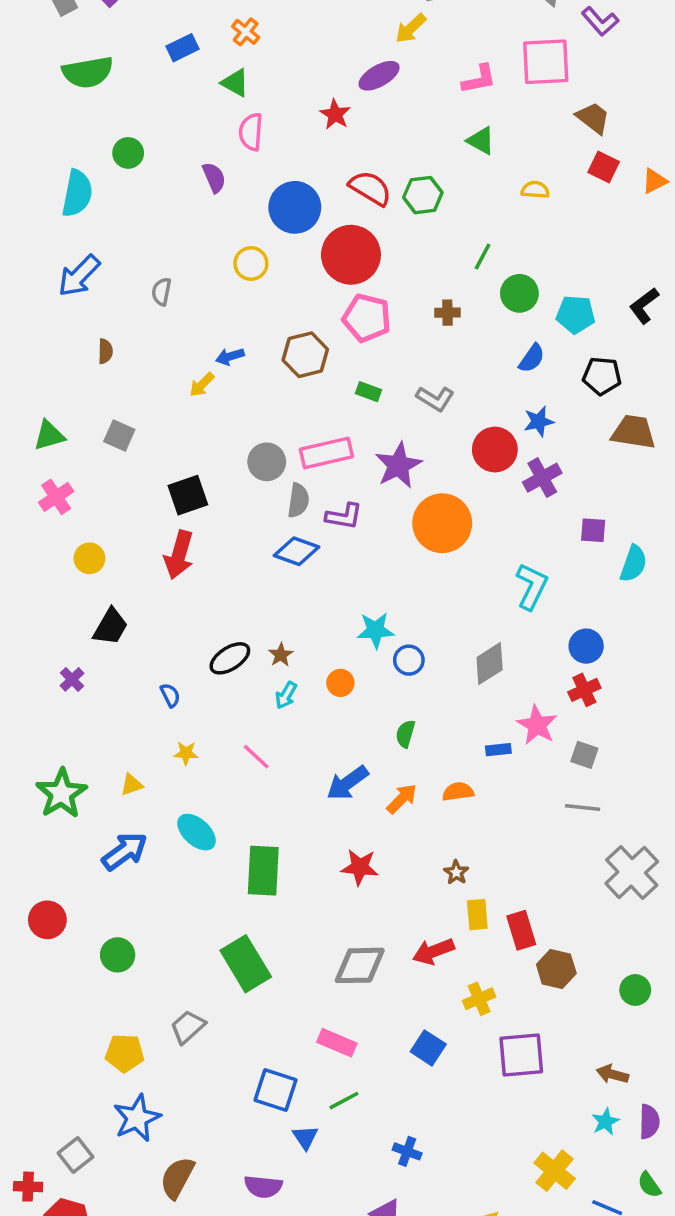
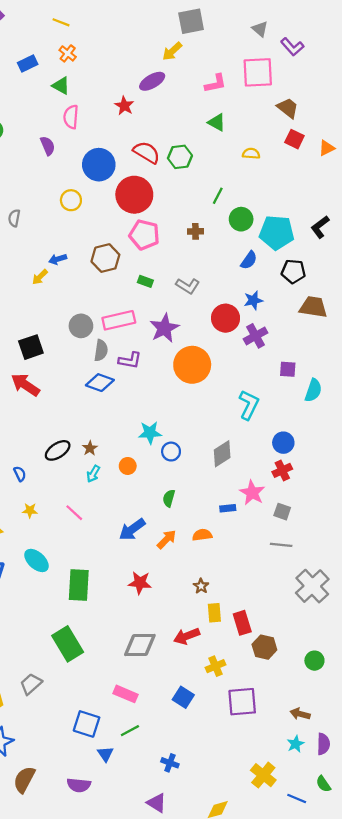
cyan pentagon: (576, 314) -> (277, 232), size x1.4
red arrow: (179, 555) -> (25, 385), turned 108

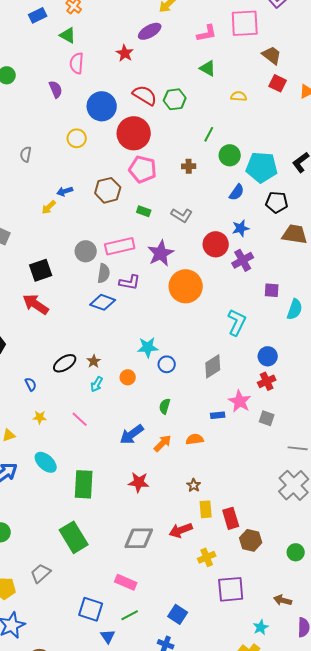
gray line: (281, 545) -> (298, 448), moved
blue square: (183, 697) -> (178, 614), moved
cyan star: (296, 744) -> (261, 627), moved

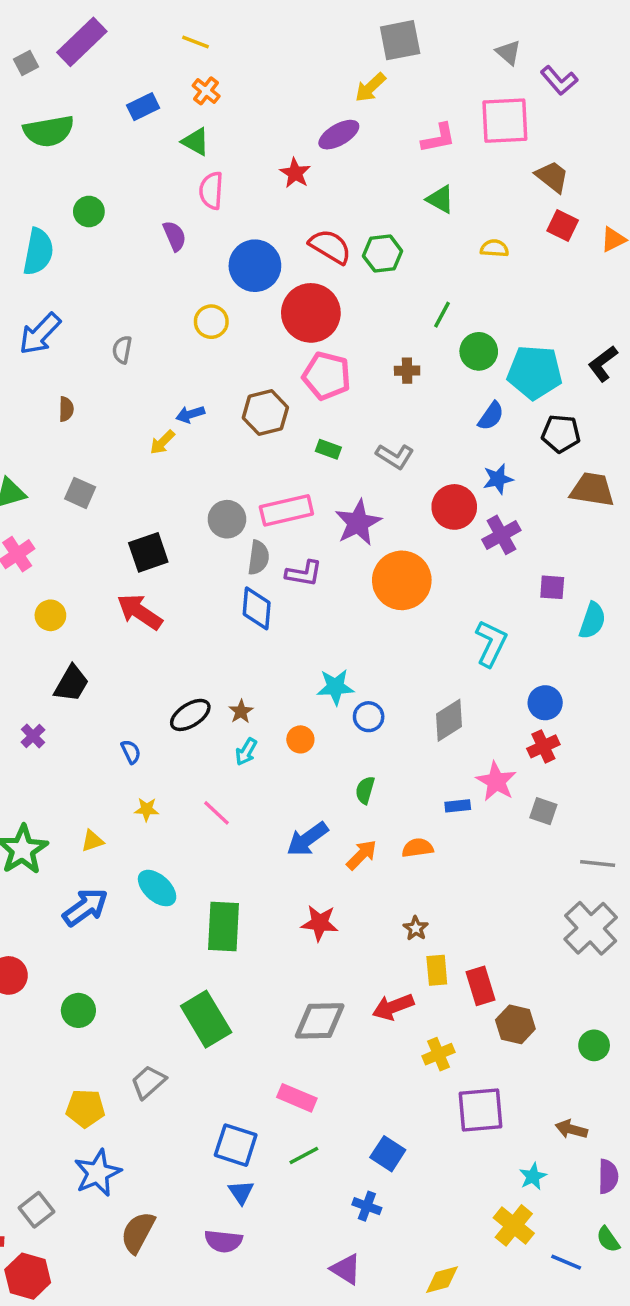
blue diamond: (103, 302) -> (257, 608), turned 75
blue triangle: (108, 636) -> (241, 1192), moved

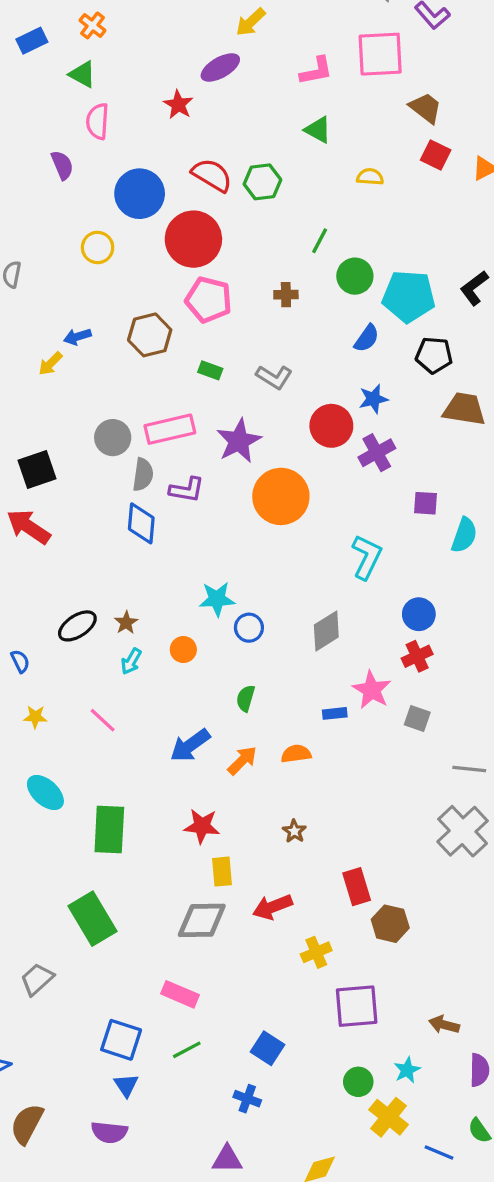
yellow rectangle: (437, 970) -> (222, 872), moved
green circle: (594, 1045) -> (358, 1082), moved
purple triangle: (346, 1269) -> (227, 1159), turned -32

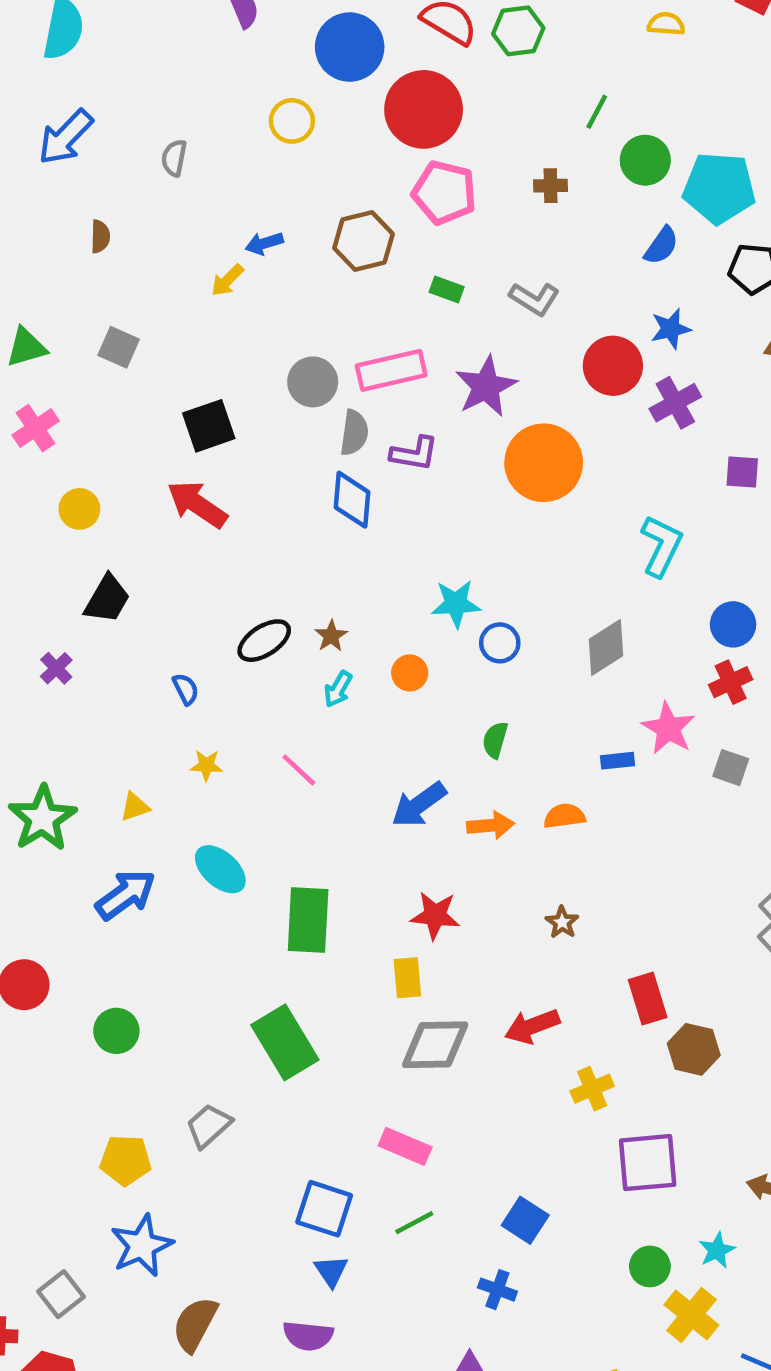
orange arrow: (242, 761) -> (491, 825), turned 40
yellow rectangle: (222, 872) -> (407, 978), moved

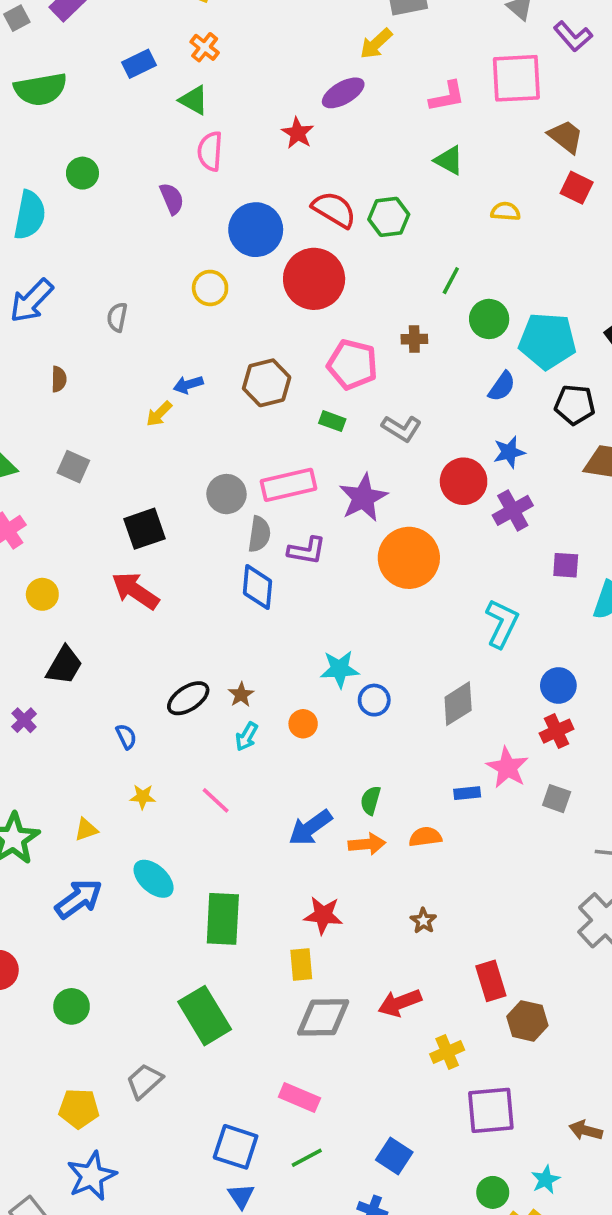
pink pentagon: (444, 193) -> (352, 365), moved
green semicircle: (495, 740) -> (371, 800), moved

